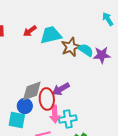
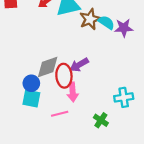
blue circle: (25, 106) -> (31, 83), moved
cyan cross: (68, 119) -> (124, 97), moved

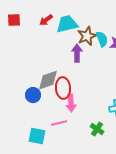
cyan semicircle: (106, 22) -> (102, 39), turned 35
purple arrow: (79, 65) -> (77, 53), moved, turned 120
cyan square: (31, 99) -> (37, 136), moved

